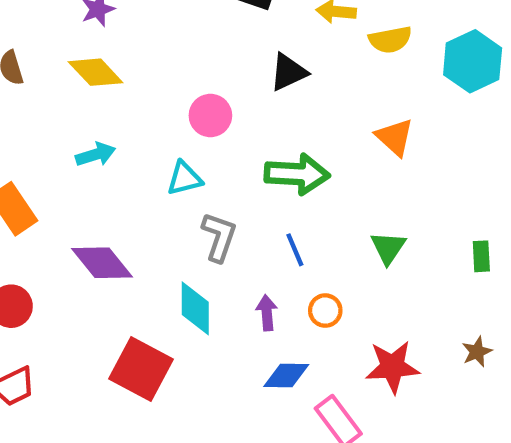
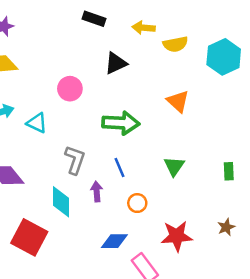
cyan triangle: (184, 178) -> (37, 123), moved, turned 40
purple arrow: (267, 313) -> (97, 192), moved

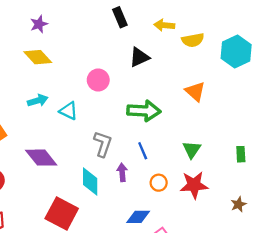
black rectangle: (94, 19) -> (120, 17), turned 48
red star: (177, 236) -> (194, 185), moved

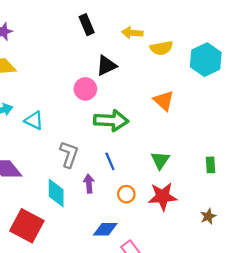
pink circle: (98, 80) -> (85, 89), moved

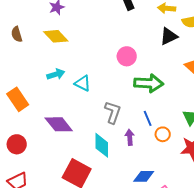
black triangle: (106, 65) -> (169, 36), moved
orange circle: (126, 194) -> (163, 134), moved

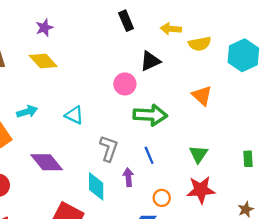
black triangle: (169, 36) -> (150, 61), moved
cyan arrow: (56, 74) -> (27, 112), moved
orange circle: (163, 134) -> (162, 198), moved

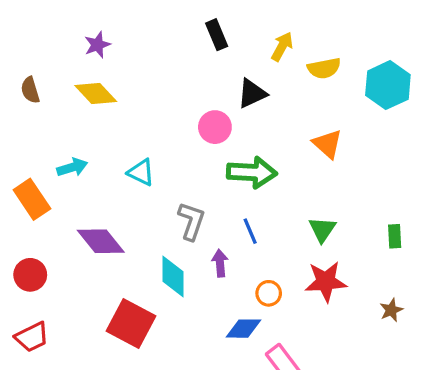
yellow arrow: (171, 29) -> (282, 46), turned 114

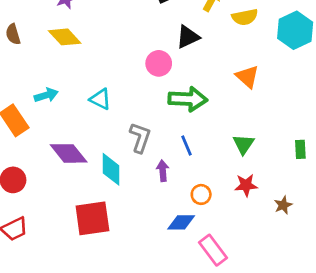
cyan diamond: (173, 276) -> (111, 169), moved
red star: (326, 282) -> (246, 185), size x0.7
brown star: (391, 310) -> (283, 205), moved
red square: (131, 324) -> (92, 218), turned -36

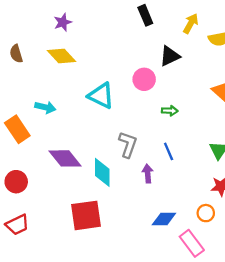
cyan arrow: (46, 95) -> (45, 107), turned 30
cyan triangle: (100, 99) -> (101, 96), moved, size x1.4
green arrow: (188, 99) -> (170, 111), size x0.5
orange circle: (201, 194) -> (206, 213), moved

